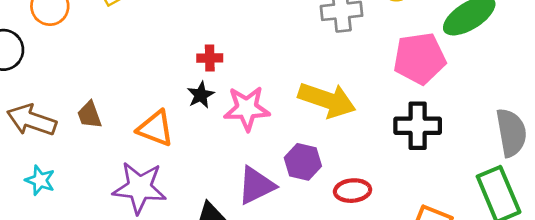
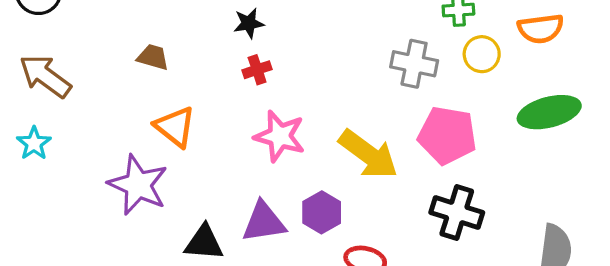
red cross: (210, 58) -> (257, 70), turned -35
pink pentagon: (420, 58) -> (447, 135), moved
black star: (201, 95) -> (249, 23), moved
brown trapezoid: (89, 115) -> (153, 57), moved, turned 108

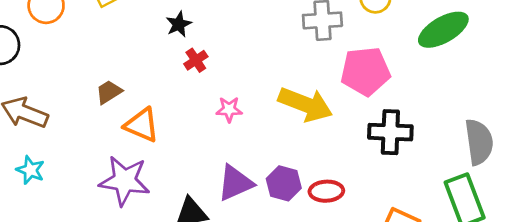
brown trapezoid: (153, 57) -> (109, 92), moved, turned -32
pink star: (280, 136) -> (229, 109), size x0.6
purple hexagon: (322, 212) -> (284, 183), moved

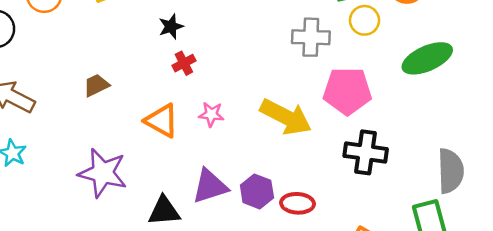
orange triangle: (142, 125) -> (162, 121), moved

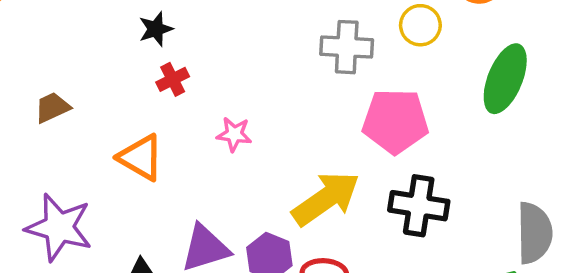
green ellipse: (427, 58) -> (505, 79), turned -45
pink star: (211, 114) -> (234, 134), moved
yellow arrow: (286, 117) -> (326, 199), moved, turned -63

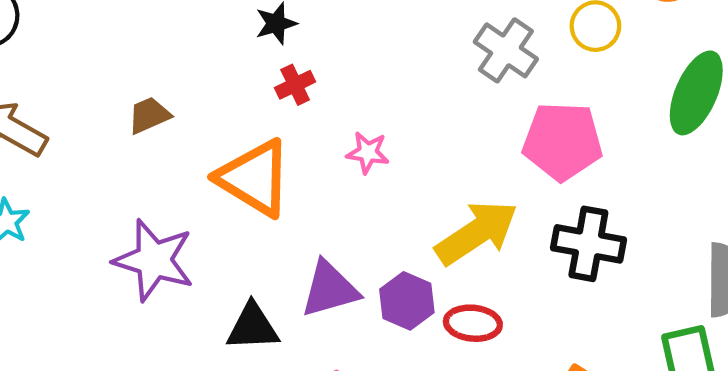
gray cross: (347, 47) -> (506, 50), turned 30
orange triangle: (141, 157) -> (254, 178), size x1.4

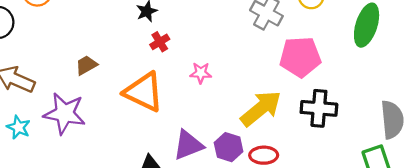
purple star: (154, 260) -> (65, 113), moved

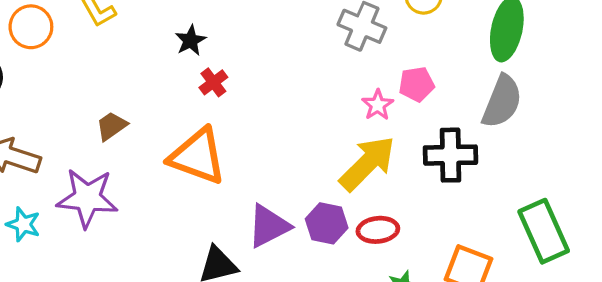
pink pentagon: (300, 57) -> (417, 84), size x0.6
pink star: (201, 73) -> (378, 105), moved, turned -30
gray semicircle: (392, 120) -> (502, 101), moved, turned 33

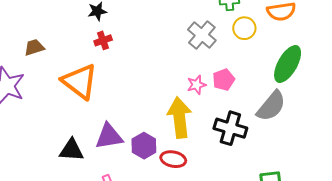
pink pentagon: (417, 84) -> (224, 80), turned -30
yellow arrow: (367, 163) -> (179, 118), turned -69

